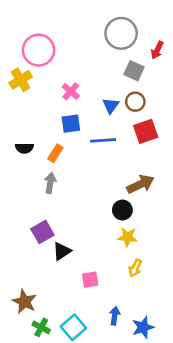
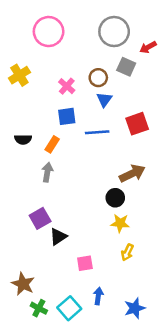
pink circle: (39, 50) -> (49, 32), moved
red arrow: (157, 50) -> (148, 47), turned 35
brown circle: (135, 102) -> (98, 78), moved
blue arrow: (115, 316) -> (98, 296), moved

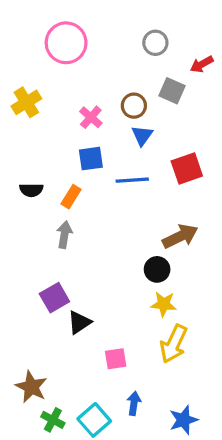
gray circle: (114, 32) -> (155, 43), size x0.6
yellow arrow: (127, 252) -> (174, 344), size x1.6

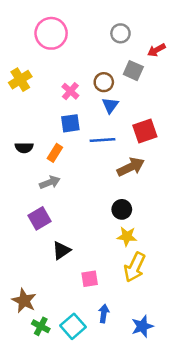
gray arrow: (64, 235) -> (50, 182), turned 60
brown arrow: (180, 236) -> (131, 167), moved
purple square: (54, 298) -> (40, 218), moved

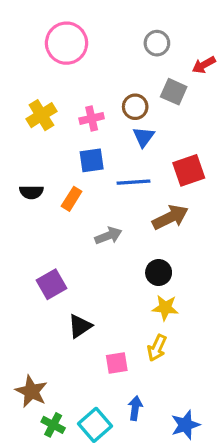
yellow cross: (20, 80) -> (41, 115), moved
pink cross: (70, 91) -> (92, 118), turned 36
gray arrow: (50, 182) -> (108, 236), moved
yellow arrow: (135, 267) -> (157, 348), moved, size x0.7

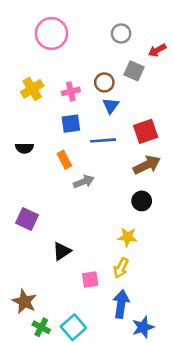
orange rectangle: (72, 199) -> (64, 160), moved, turned -60
brown arrow: (170, 217) -> (147, 165), moved
black circle: (159, 273) -> (142, 201), moved
purple square: (51, 284) -> (27, 219), moved, turned -35
blue arrow: (135, 408) -> (121, 304), moved, size x1.5

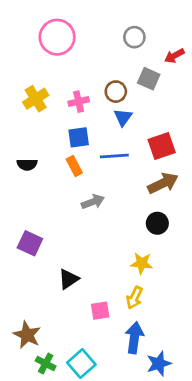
orange rectangle: (64, 160) -> (74, 166), moved

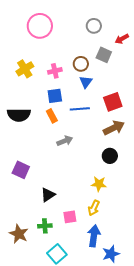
black semicircle: (27, 165) -> (19, 115), size x1.6
green cross: (46, 364) -> (45, 226), moved, turned -32

